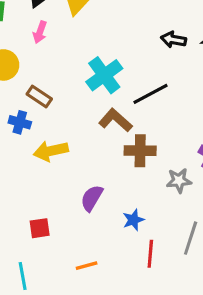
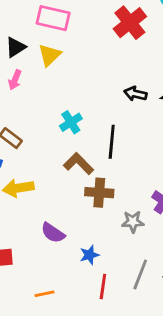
cyan cross: (104, 75) -> (71, 122), size x0.7
black line: (150, 94) -> (112, 142), turned -60
purple semicircle: (92, 198) -> (53, 233), turned -90

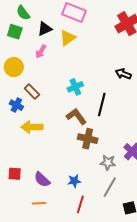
purple semicircle: (53, 233) -> (42, 180), moved
gray line: (140, 274) -> (110, 187), moved

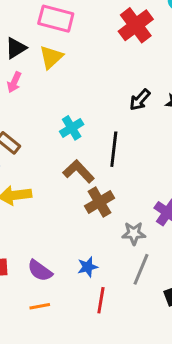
black arrow: (123, 74) -> (140, 100), turned -63
brown cross: (88, 139) -> (99, 202), turned -36

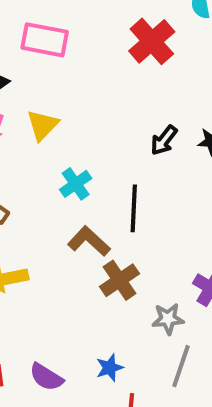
yellow triangle: (51, 57) -> (43, 125), moved

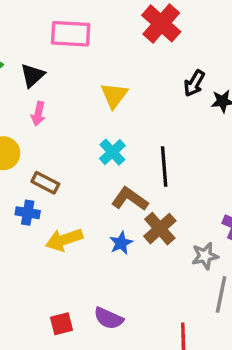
yellow triangle: (43, 125) -> (114, 95), moved
black arrow: (164, 140) -> (194, 83), moved
blue star: (110, 368) -> (121, 243), moved

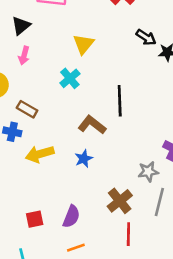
black arrow: (194, 83) -> (146, 37), turned -90
cyan cross: (112, 152) -> (70, 78), moved
brown cross: (160, 229) -> (120, 201), moved
purple semicircle: (109, 318) -> (71, 217), turned -95

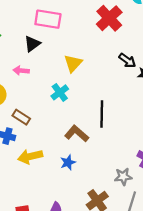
black triangle: (21, 26) -> (32, 44), moved
pink arrow: (24, 56) -> (21, 71), turned 77

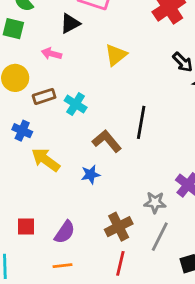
cyan cross: (60, 92) -> (76, 104), moved, turned -30
brown rectangle: (21, 117) -> (44, 96), moved, turned -60
yellow arrow: (30, 156) -> (46, 160), turned 40

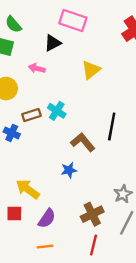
brown rectangle: (44, 96) -> (31, 115), moved
yellow arrow: (46, 160) -> (28, 189), moved
gray star: (155, 202) -> (123, 194), turned -30

